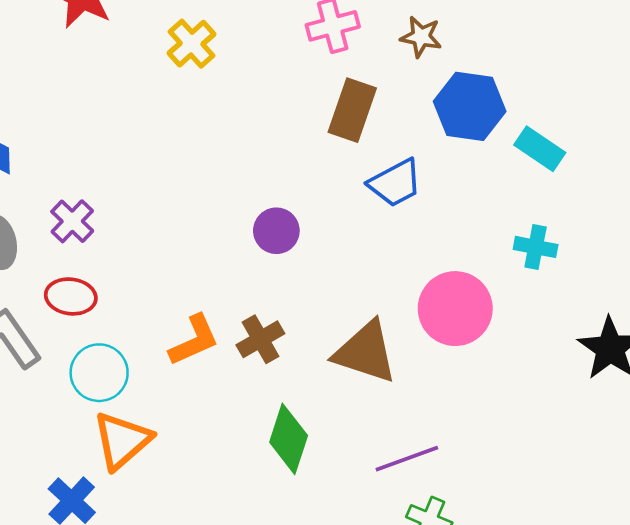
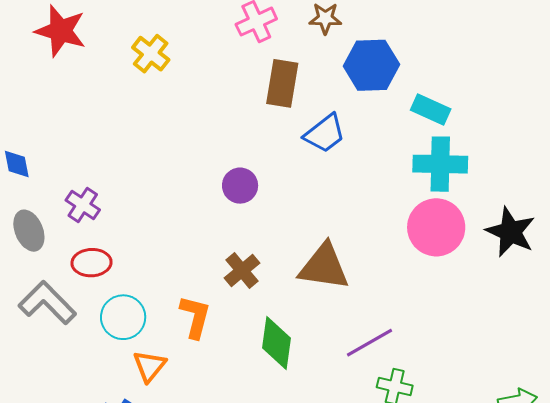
cyan rectangle: (540, 149) -> (431, 109), moved
cyan cross: (536, 247) -> (440, 164), size x1.6
pink circle: (455, 309) -> (436, 227), moved
orange L-shape: (194, 340) -> (195, 317), moved, turned -42
orange triangle: (122, 440) -> (149, 366), size x0.7

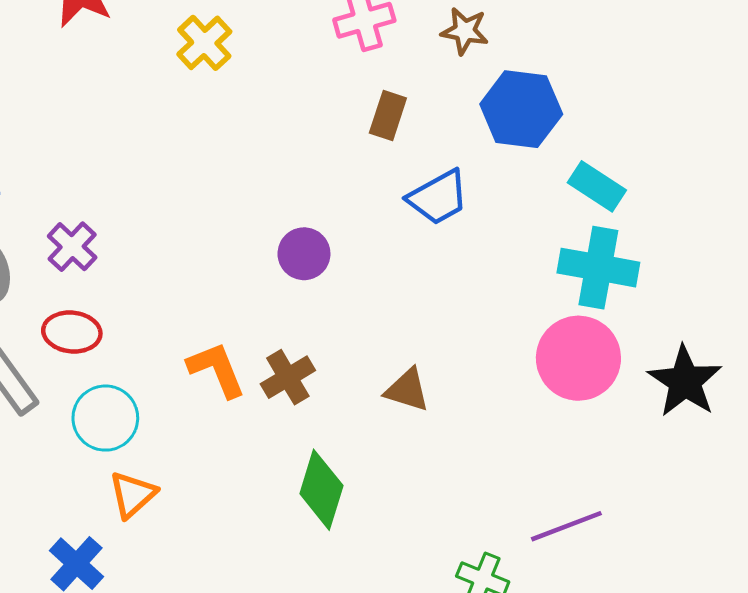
brown rectangle: (282, 83) -> (388, 116), size x0.7
brown triangle: (324, 267) -> (407, 390), size x0.6
orange L-shape: (195, 317) -> (217, 370), moved, turned -45
purple line: (370, 343) -> (566, 526), moved

